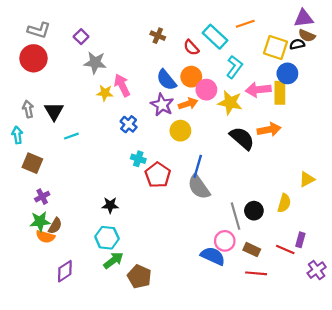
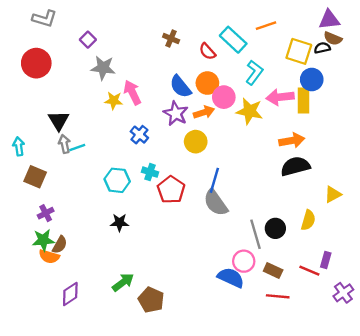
gray L-shape: (39, 30) -> (44, 19), moved
gray arrow: (28, 109) -> (64, 144), moved
black semicircle: (242, 138) -> (295, 166), moved, turned -56
cyan hexagon: (107, 238) -> (117, 180), moved

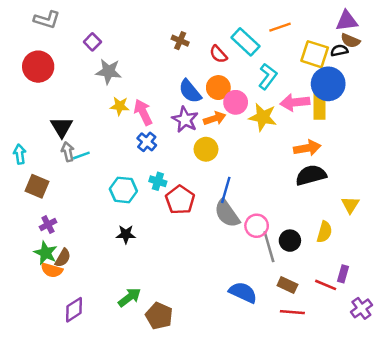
blue circle: (312, 80) -> (328, 84), size x1.4
pink arrow: (132, 92) -> (143, 112), moved
yellow triangle: (333, 194) -> (350, 205), turned -30
green star: (43, 240) -> (46, 253), turned 30
pink circle: (244, 261) -> (257, 226), moved

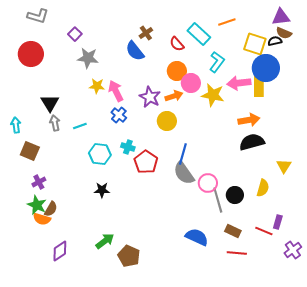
brown cross: (180, 41) -> (146, 33), turned 32
blue semicircle: (190, 91) -> (135, 51), moved
cyan line: (81, 155) -> (80, 126), moved

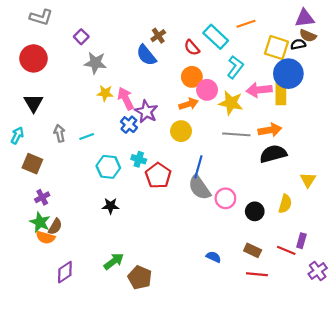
purple star: (150, 97) -> (146, 112), moved
black triangle: (50, 103) -> (34, 103), moved
cyan arrow: (16, 125) -> (17, 135), turned 35
gray line: (218, 200) -> (236, 134), moved, turned -70
blue semicircle: (197, 237) -> (214, 257), size x0.6

